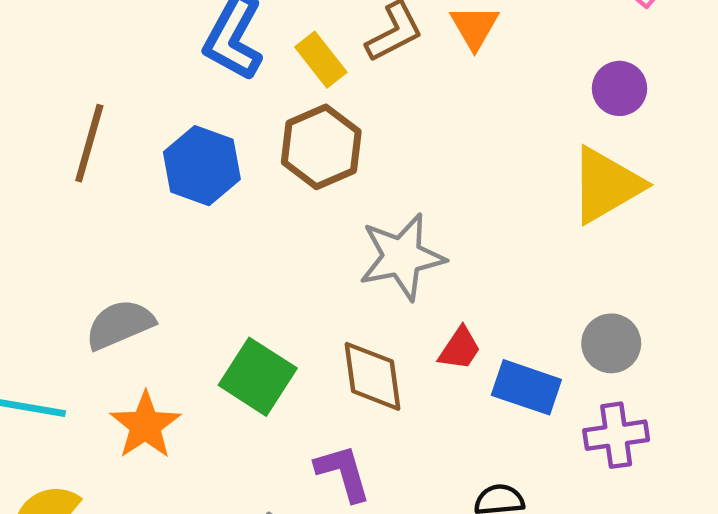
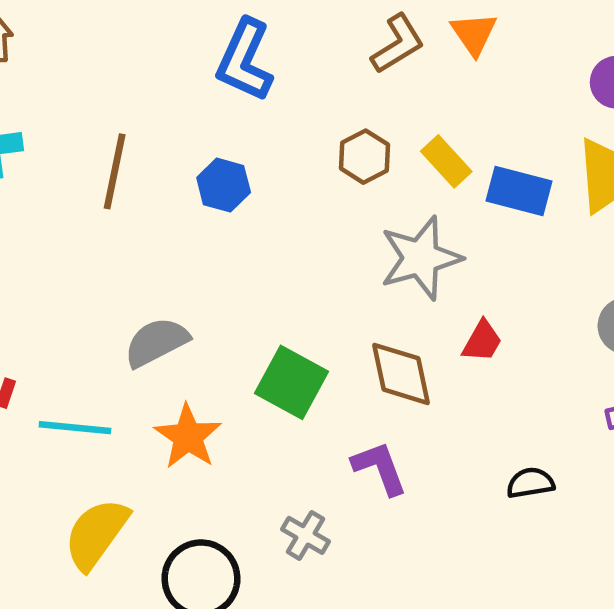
yellow rectangle: (321, 60) -> (446, 161), moved
brown hexagon: (321, 147) -> (364, 157), moved, size x0.7
blue hexagon: (202, 166) -> (224, 185), size x0.7
blue rectangle: (526, 387) -> (519, 191), moved

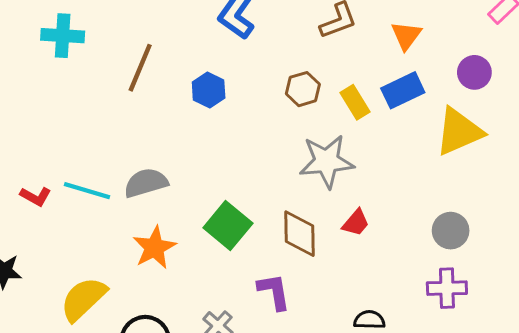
orange triangle: (474, 34) -> (406, 36), moved
blue rectangle: (519, 191) -> (403, 90), moved, turned -51
cyan line: (75, 428) -> (87, 191), moved

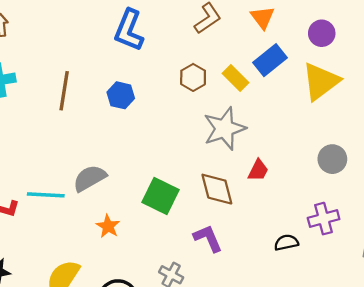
orange star: (154, 248) -> (108, 226), size x0.7
purple cross: (447, 288) -> (324, 219), moved

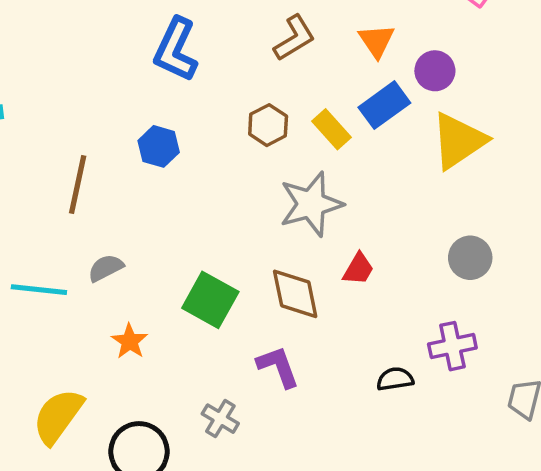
purple circle: (322, 33) -> (435, 71), moved
brown line: (64, 91) -> (78, 185), moved
gray semicircle: (90, 178) -> (106, 268), size x0.7

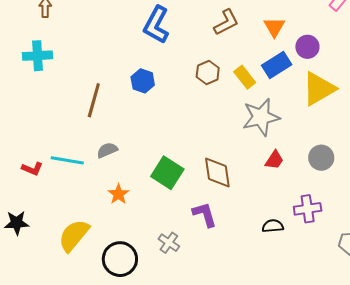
gray star: (311, 204) -> (261, 117), moved
red trapezoid: (358, 269) -> (274, 160), moved

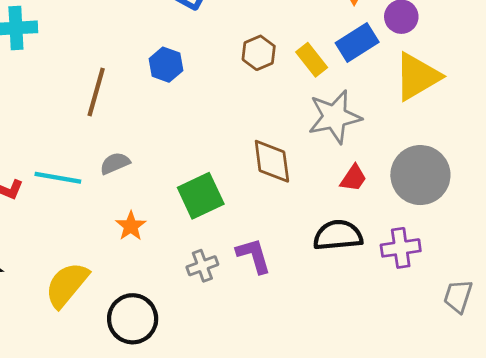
gray circle: (321, 158) -> (420, 175), size x1.6
brown diamond: (217, 172) -> (272, 161), moved
green square: (167, 173) -> (201, 196), turned 32
black semicircle: (273, 226) -> (338, 235), moved, size x1.6
gray cross: (169, 243) -> (202, 266), moved, turned 35

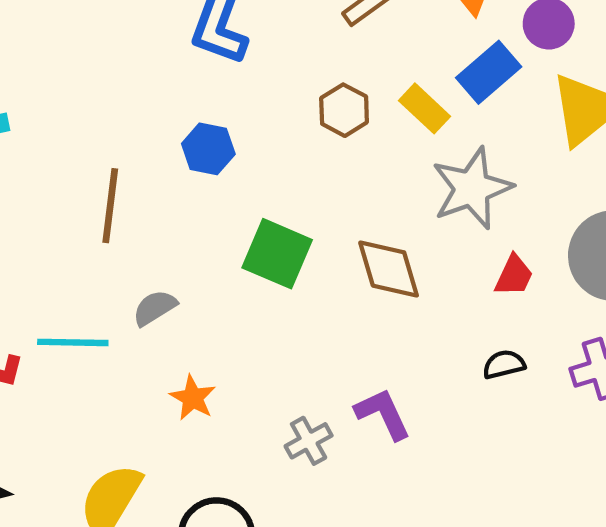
green square: (201, 196) -> (277, 254), moved, turned -33
black semicircle: (338, 235) -> (504, 364), size x0.6

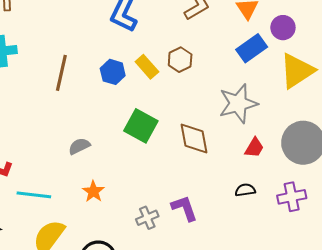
yellow rectangle: (425, 108) -> (147, 67), moved
brown line: (110, 206) -> (61, 73), moved
cyan line: (73, 342) -> (34, 195), moved

